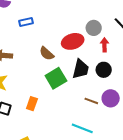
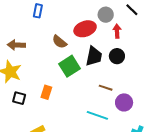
blue rectangle: (26, 22) -> (38, 11), turned -64
purple circle: (111, 98) -> (124, 102), moved

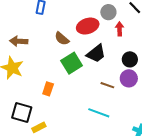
black trapezoid: (94, 56) -> (96, 54), turned 40
black circle: (117, 56) -> (130, 59), moved
black square: (19, 98) -> (22, 112), moved, size x1.5
purple circle: (124, 102) -> (129, 78), moved

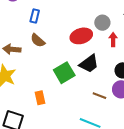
brown semicircle: (62, 39) -> (38, 40), moved
orange rectangle: (48, 89) -> (40, 98), turned -32

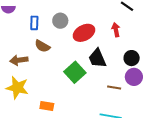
gray circle: (102, 23) -> (60, 21), moved
black trapezoid: (89, 64) -> (97, 58), turned 115
orange rectangle: (40, 98) -> (47, 106), moved, turned -56

